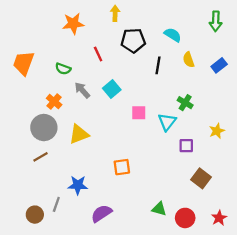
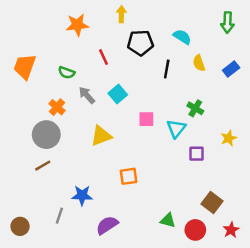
yellow triangle: (79, 134) -> (101, 136), moved
brown square: (201, 178) -> (212, 203), moved
brown circle: (35, 215) -> (20, 226), moved

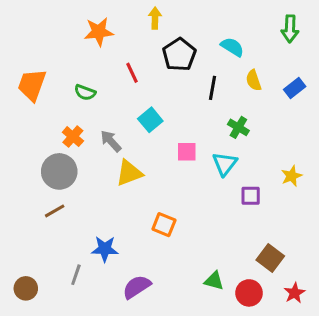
black pentagon: (140, 43) -> (179, 55), turned -30
gray arrow: (87, 95) -> (111, 141), moved
green cross: (195, 108) -> (238, 127), moved
orange square: (129, 176) -> (164, 225), turned 30

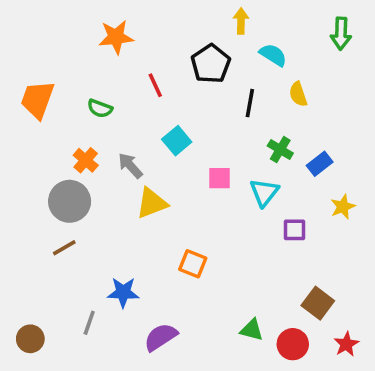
yellow arrow: (155, 18) -> (241, 21), moved
blue rectangle: (295, 88) -> (320, 164), moved

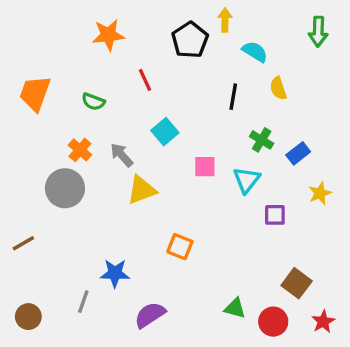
black pentagon: (211, 64) -> (190, 40), moved
brown line: (64, 248) -> (23, 243), moved

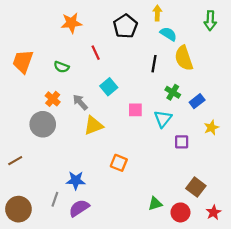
yellow arrow: (225, 20) -> (157, 13), moved
yellow semicircle: (278, 88) -> (184, 58), size x1.6
green triangle: (235, 308) -> (155, 204), turned -32
purple semicircle: (150, 315) -> (79, 208), moved
brown circle: (28, 317) -> (18, 209), size x1.5

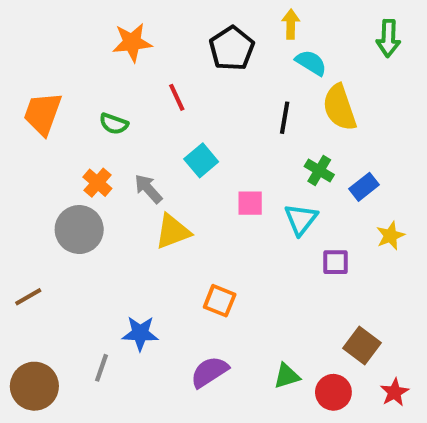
purple semicircle: (79, 208) -> (209, 372), moved

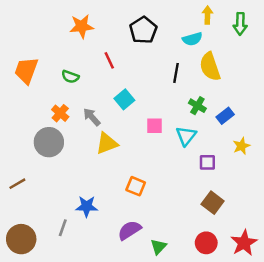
yellow arrow: (291, 24) -> (207, 15), moved
cyan semicircle: (311, 63) -> (192, 39), turned 132
brown square: (362, 345) -> (213, 203), moved
green triangle: (287, 376) -> (158, 247), moved, turned -30
red star: (394, 392) -> (244, 243), size x1.5

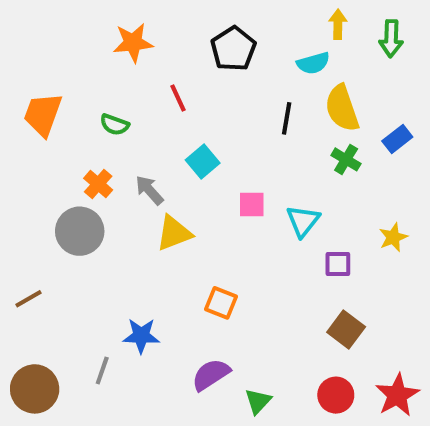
green cross: (197, 106) -> (346, 159), moved
blue rectangle: (225, 116) -> (397, 139), moved

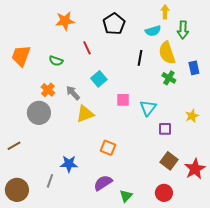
green arrow: (391, 39) -> (183, 30), moved
blue rectangle: (397, 139) -> (194, 68), turned -64
red star: (397, 395) -> (195, 169), moved

